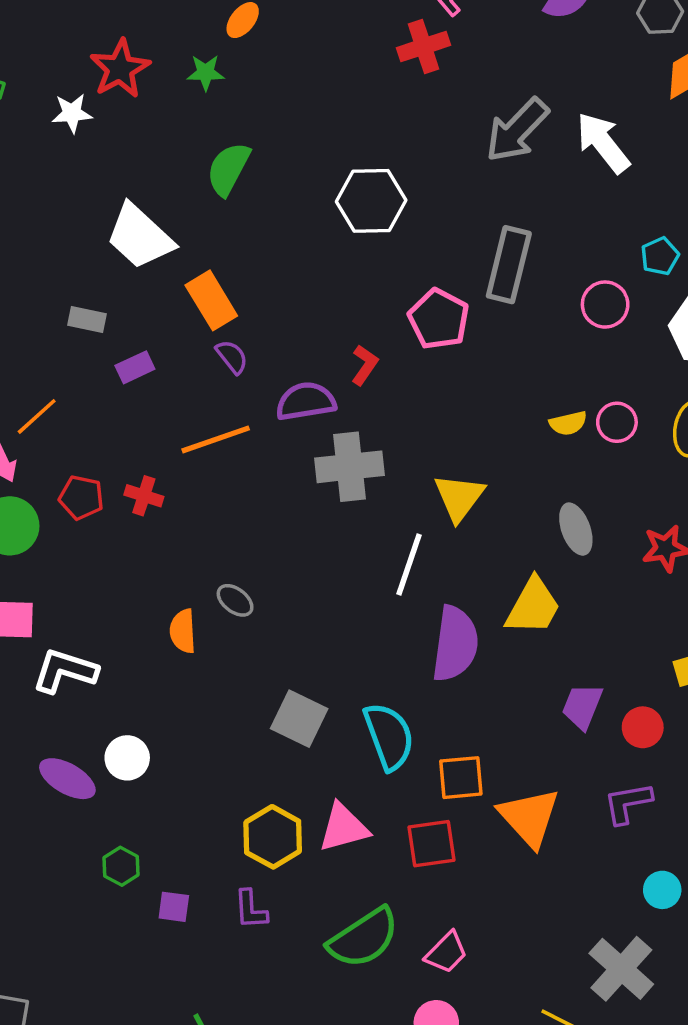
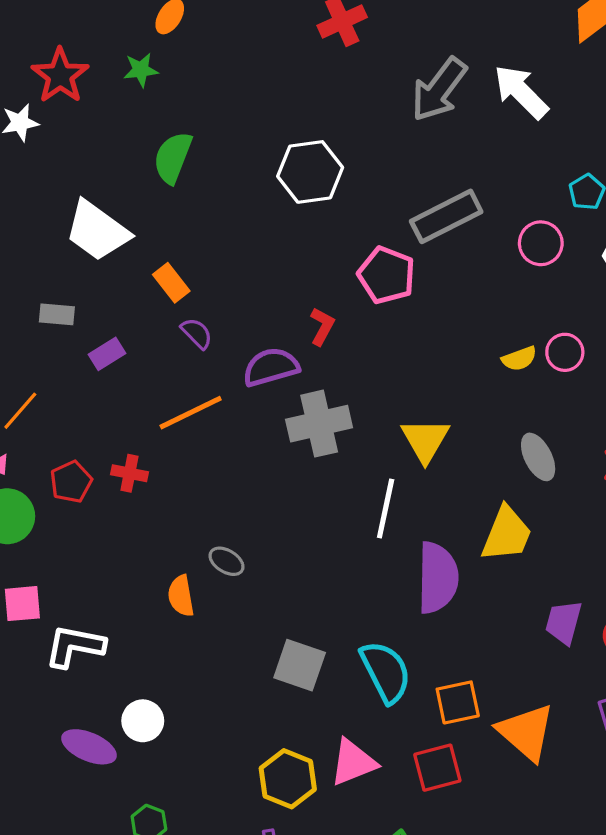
gray rectangle: (509, 265) -> (446, 216), turned 56
orange rectangle: (211, 300) -> (171, 283), size x0.7
red pentagon: (81, 497) -> (71, 482), turned -30

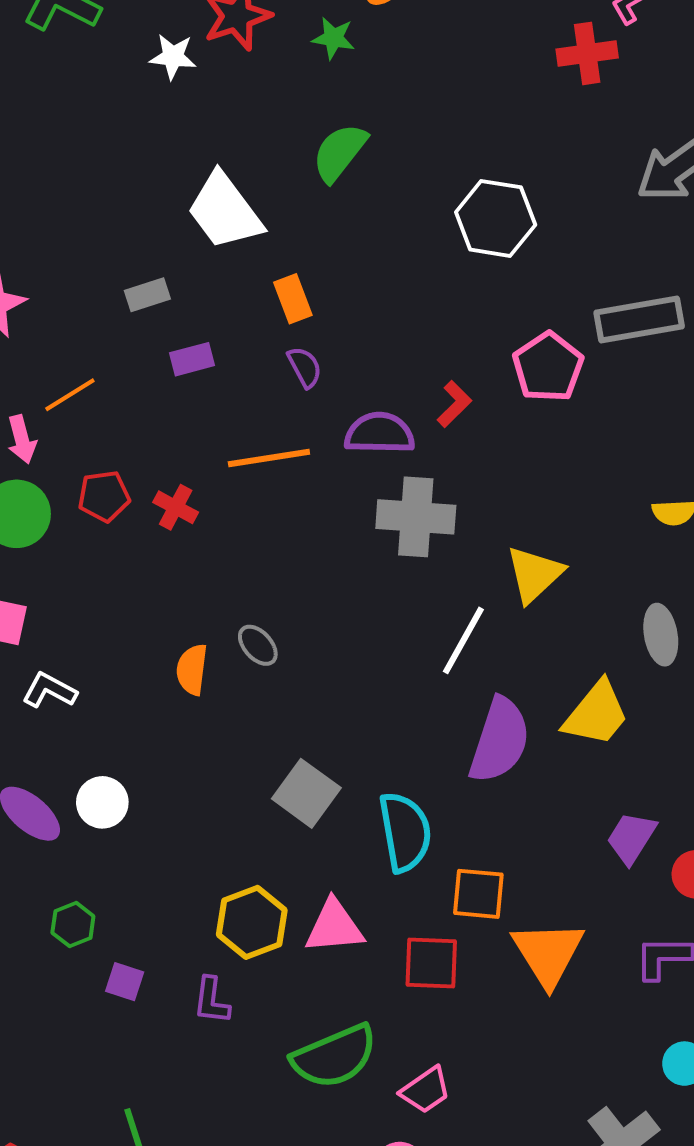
gray rectangle: (57, 314) -> (147, 295), turned -40
white L-shape: (75, 646) -> (49, 690), size x0.7

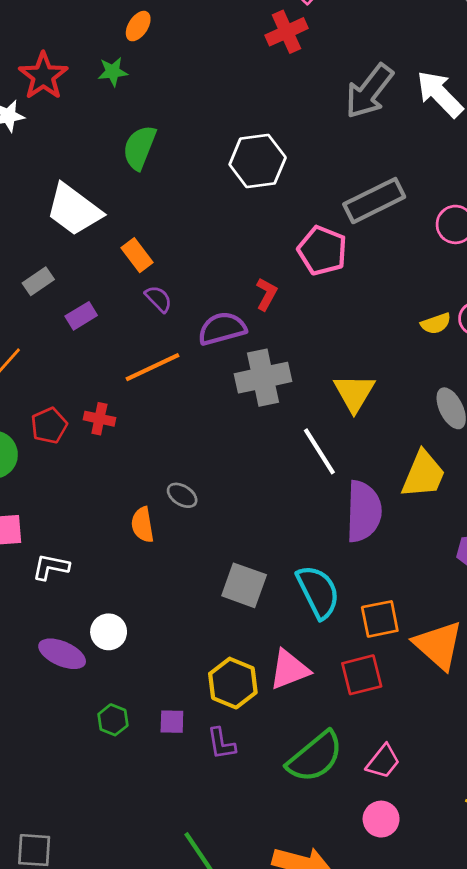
white line: (463, 640) -> (319, 451), turned -45
purple square: (125, 982) -> (172, 722), moved

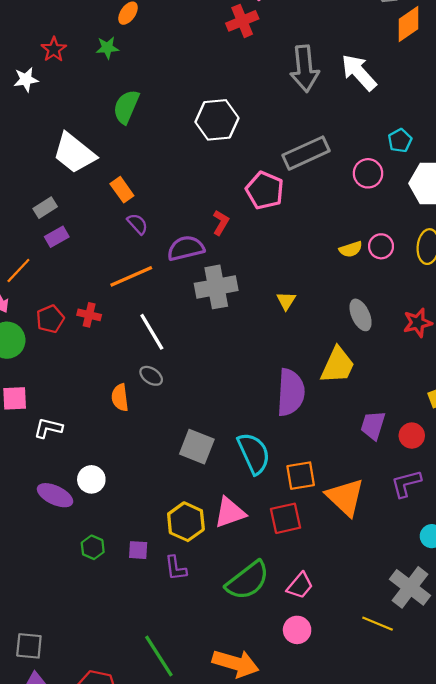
red star: (43, 76) -> (54, 49), size x0.7
gray arrow: (369, 91) -> (305, 69), turned -45
purple rectangle: (81, 316) -> (57, 237), moved
yellow triangle: (354, 393) -> (286, 301), size x0.6
white line: (319, 451) -> (152, 332), moved

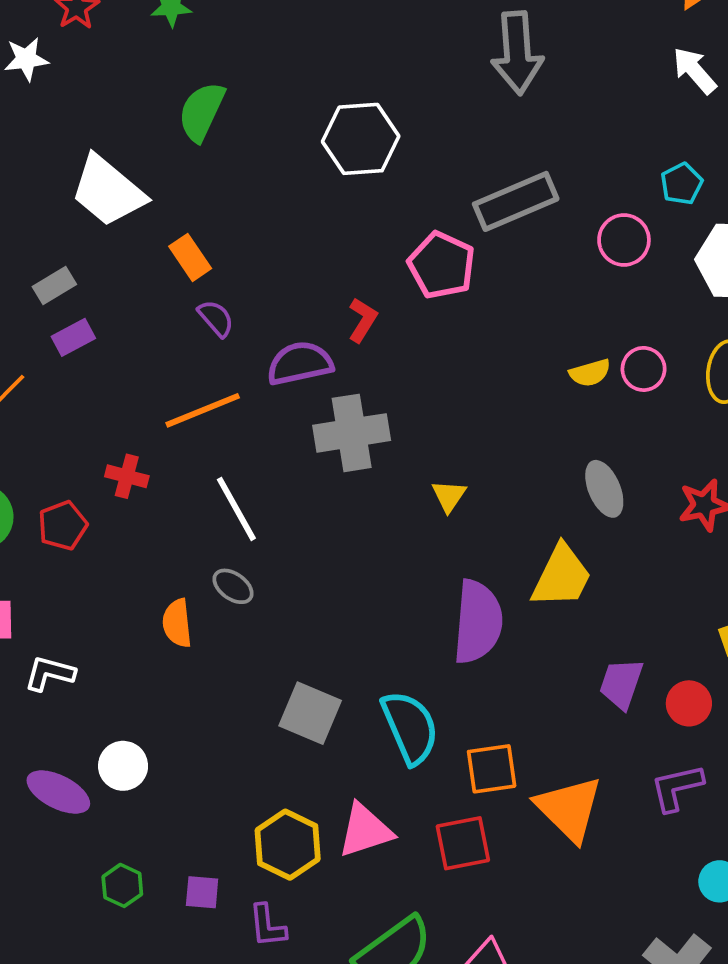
white arrow: (359, 72) -> (695, 71), moved, size x0.7
yellow triangle: (286, 301) -> (449, 496), moved
red pentagon: (50, 319) -> (63, 526), moved

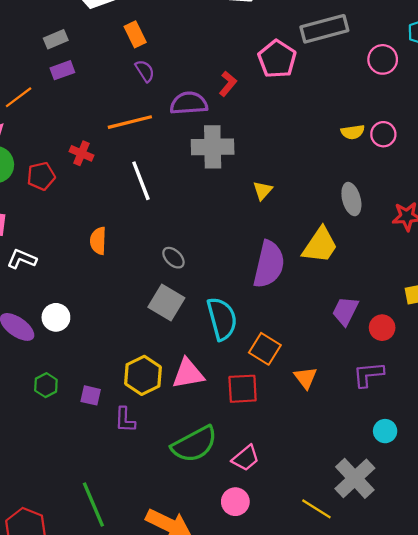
gray ellipse: (233, 586) -> (173, 258), moved
orange square: (492, 769) -> (265, 349), turned 32
orange triangle: (569, 809) -> (306, 378), size x0.6

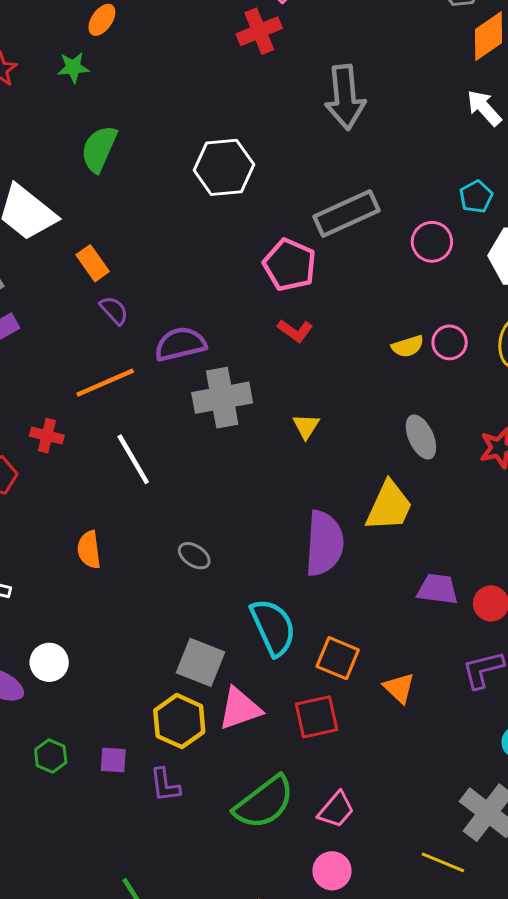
red L-shape: (228, 84) -> (295, 331), moved, turned 95
yellow triangle: (263, 190) -> (306, 426), moved
gray square: (166, 303) -> (200, 662), moved
purple trapezoid: (345, 311) -> (438, 589), turned 80

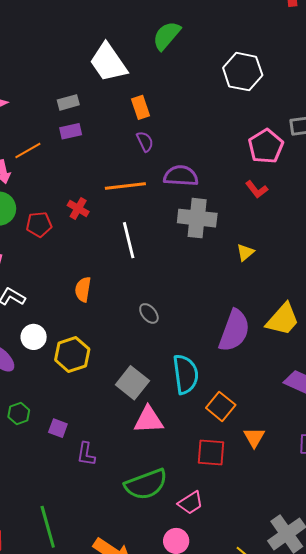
white circle: (49, 662) -> (34, 337), moved
red square: (317, 717) -> (211, 452), moved
yellow hexagon: (179, 721) -> (72, 354), moved

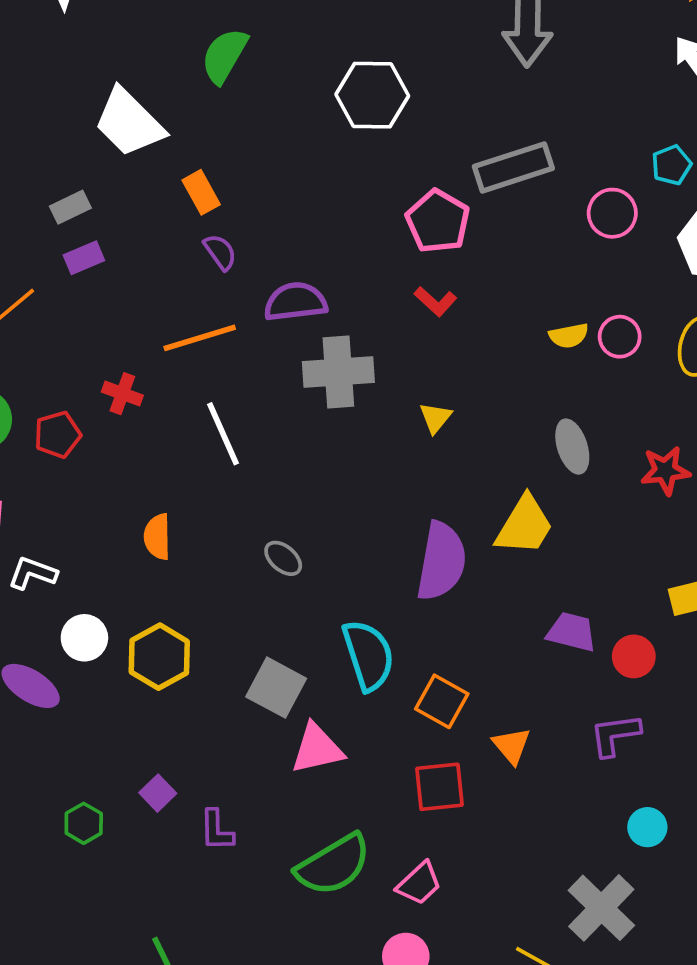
green hexagon: (19, 414) -> (84, 823), moved
purple square: (58, 428) -> (158, 793), turned 36

